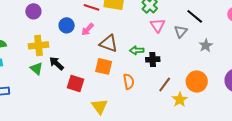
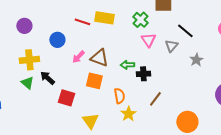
pink arrow: (88, 29) -> (78, 57), moved
orange circle: (197, 81) -> (187, 122), moved
yellow star: (180, 100) -> (128, 114), moved

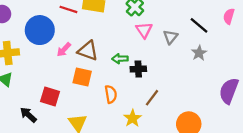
black line: (185, 31) -> (199, 25), moved
blue circle: (57, 40) -> (40, 30), size x1.6
black arrow: (47, 78) -> (28, 115), moved
yellow star: (128, 114) -> (133, 118), moved

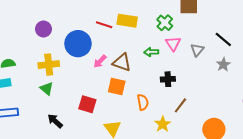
green arrow: (120, 59) -> (151, 52), moved
black arrow: (28, 115) -> (55, 121), moved

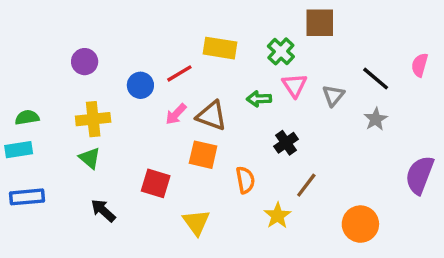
red line: (104, 25) -> (179, 73), moved, turned -49
blue circle: (78, 44) -> (140, 85), size x0.6
black cross: (168, 79) -> (286, 143), turned -32

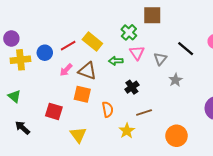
yellow rectangle: (220, 48) -> (92, 42), moved, turned 30
yellow cross: (93, 119) -> (20, 60), moved
gray star: (376, 119) -> (175, 80), moved
brown line: (306, 185) -> (144, 112), turned 35

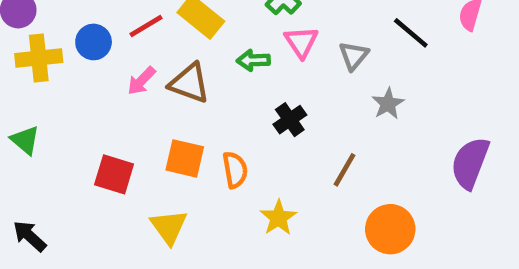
orange square: (82, 94) -> (185, 158), moved
brown line: (144, 112) -> (345, 170), moved, turned -42
black arrow: (22, 128) -> (30, 236), moved

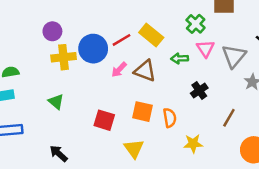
blue circle: (94, 42) -> (93, 49), size x1.5
gray triangle: (354, 56) -> (234, 56), size x1.5
yellow star: (278, 218) -> (193, 144), turned 30

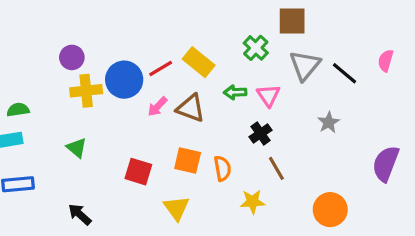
pink triangle: (205, 49) -> (268, 95), moved
gray triangle: (234, 56) -> (305, 65), moved
brown line: (229, 118) -> (276, 168), moved, turned -60

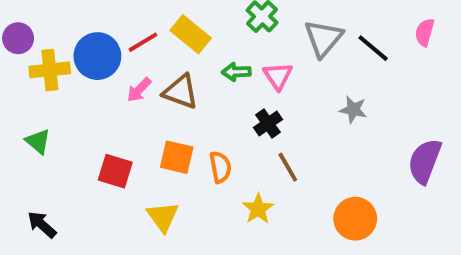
purple circle: (72, 57) -> (18, 38), moved
gray star: (329, 122) -> (353, 110), turned -30
yellow star: (253, 202) -> (258, 209), turned -30

